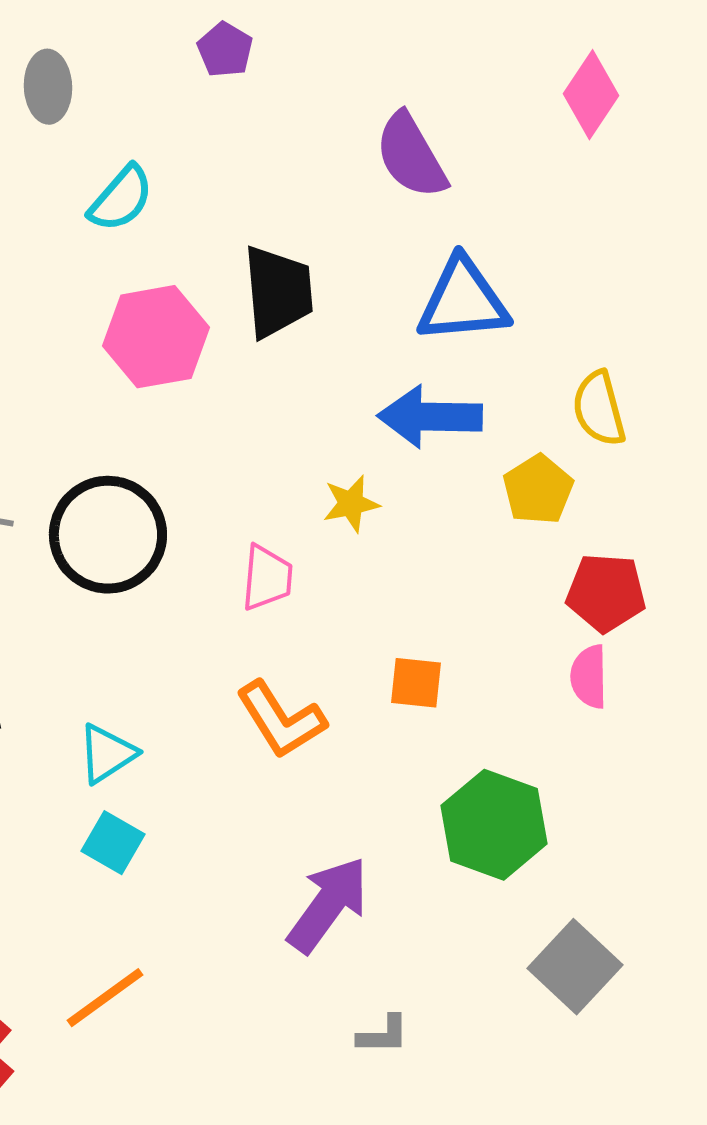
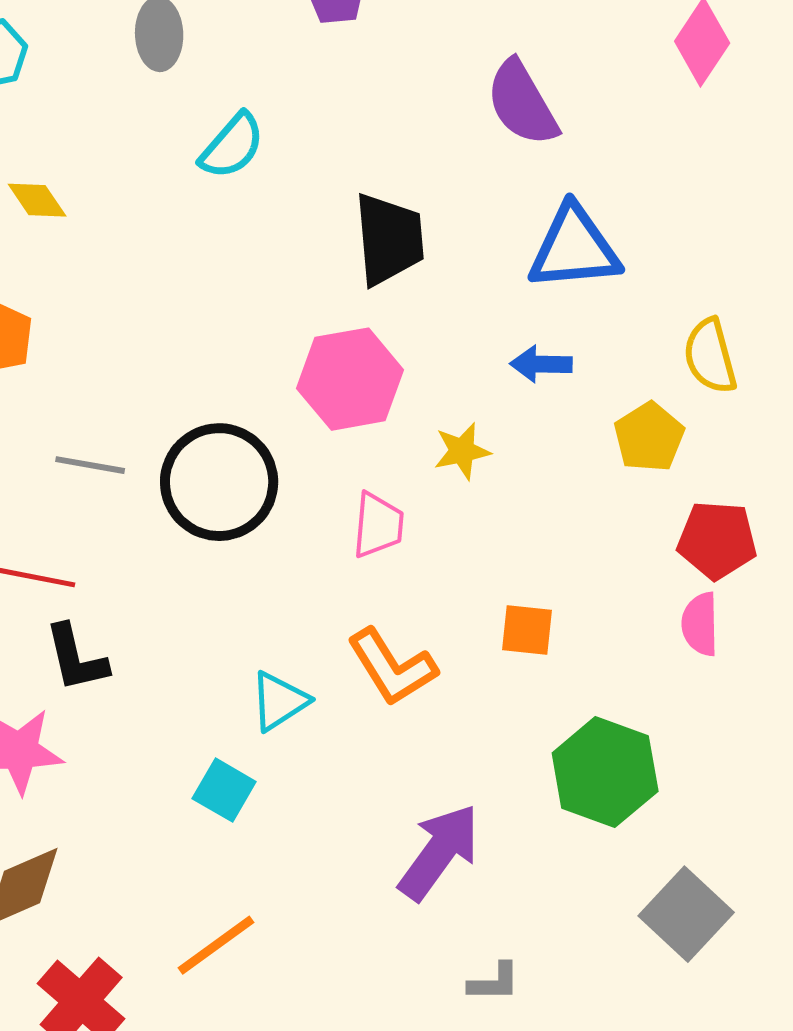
pink hexagon: (156, 337) -> (350, 379), moved
blue arrow: (430, 417) -> (541, 364), size x0.6
cyan triangle: (107, 754) -> (279, 701), moved

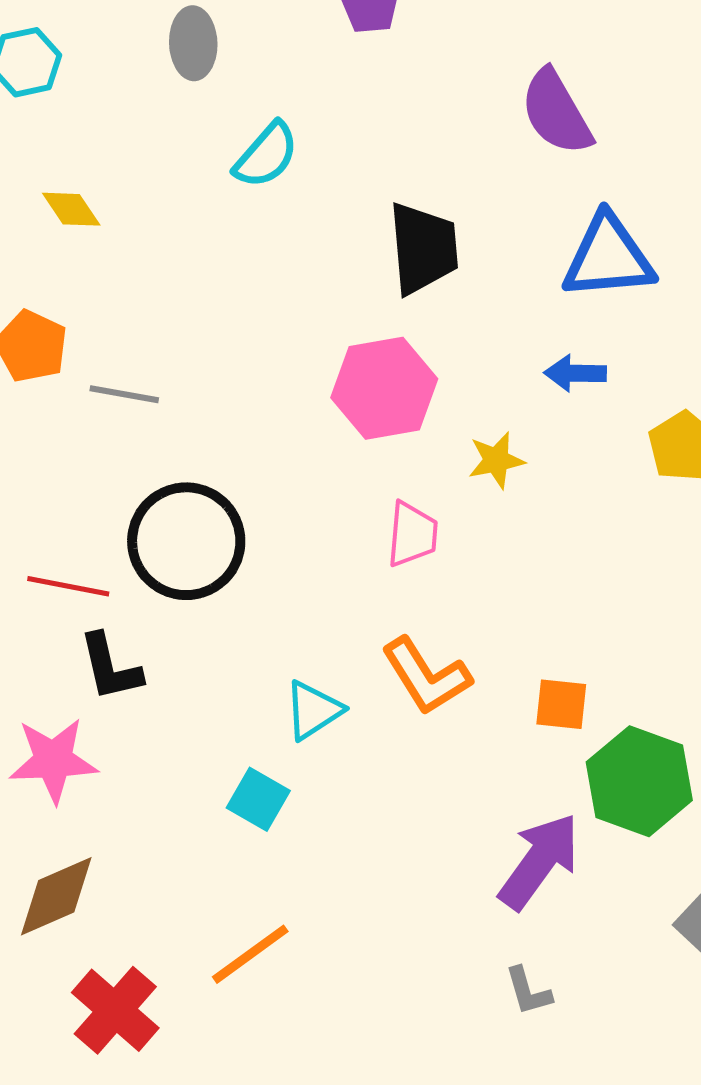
gray line: (90, 465) -> (124, 394), moved
black circle: (219, 482) -> (186, 541), moved
orange square: (527, 630) -> (561, 704), moved
purple arrow: (439, 852) -> (539, 861), moved
gray L-shape: (494, 982) -> (528, 991), turned 74

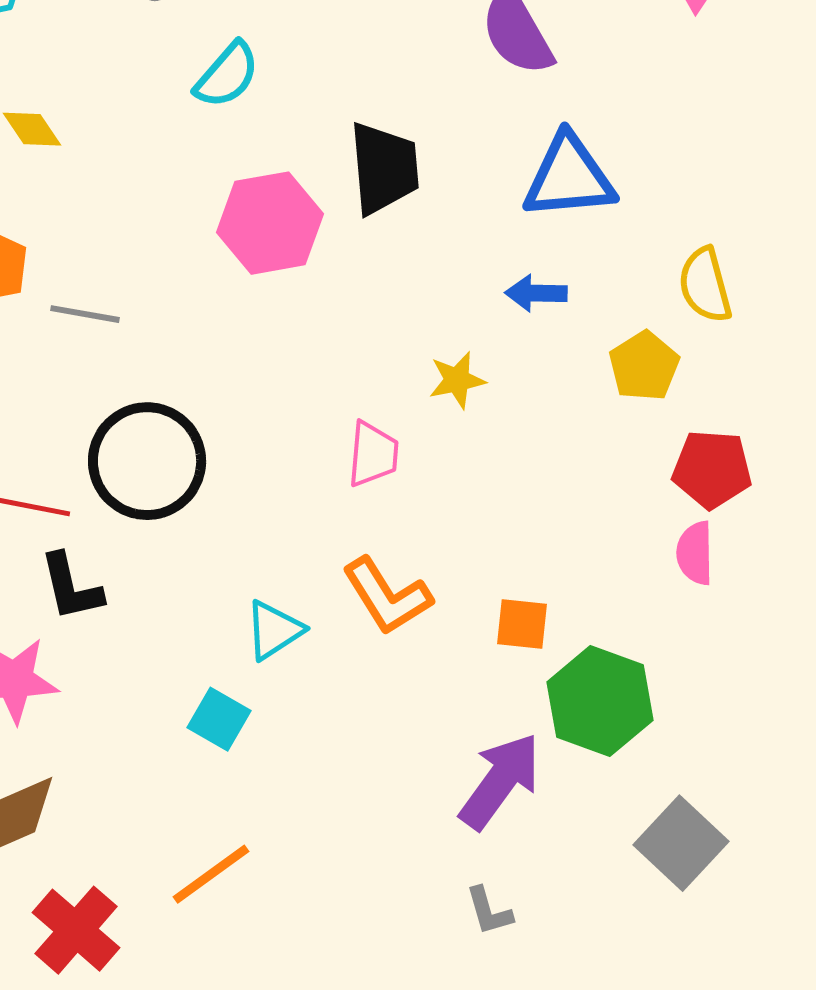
pink hexagon: (384, 388) -> (270, 223), moved

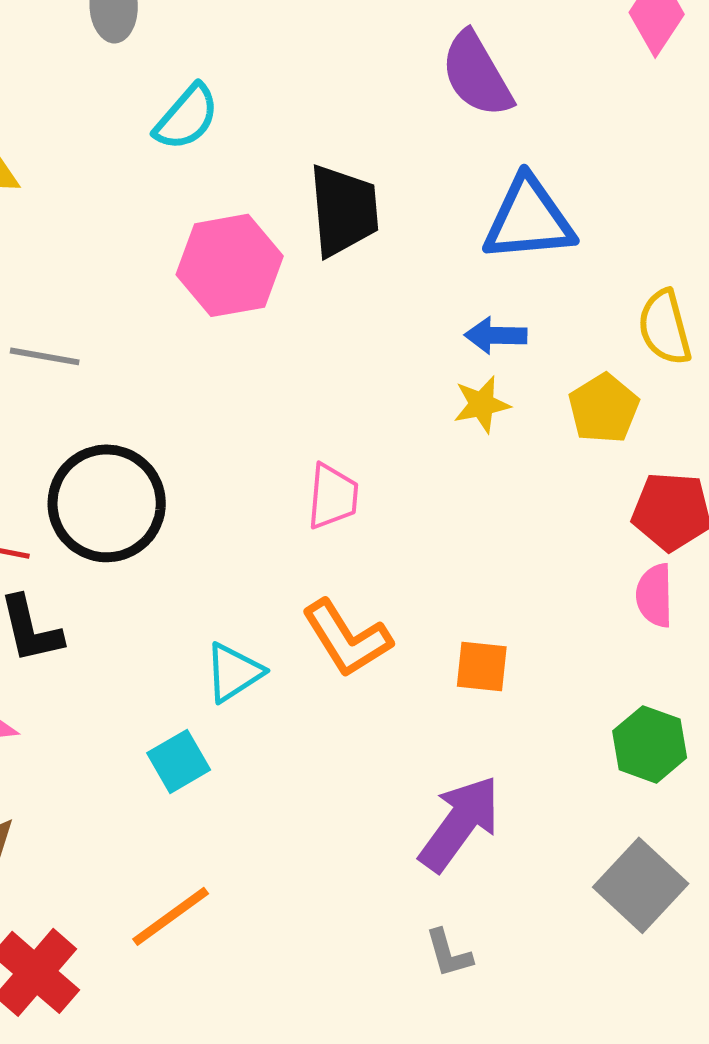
yellow star: (457, 380) -> (482, 404), moved
green hexagon: (600, 701) -> (650, 744), moved, size x0.7
cyan square: (219, 719) -> (179, 761), turned 30

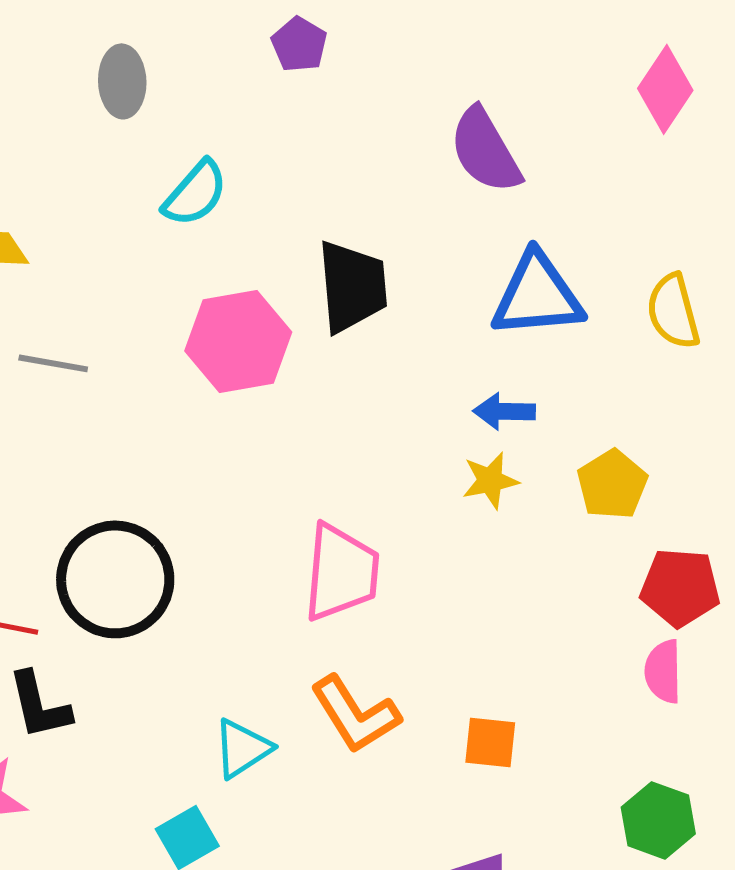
yellow semicircle: (665, 327) -> (673, 311), moved
gray line: (45, 356) -> (53, 363), moved
pink trapezoid: (333, 496) -> (341, 572), size x1.5

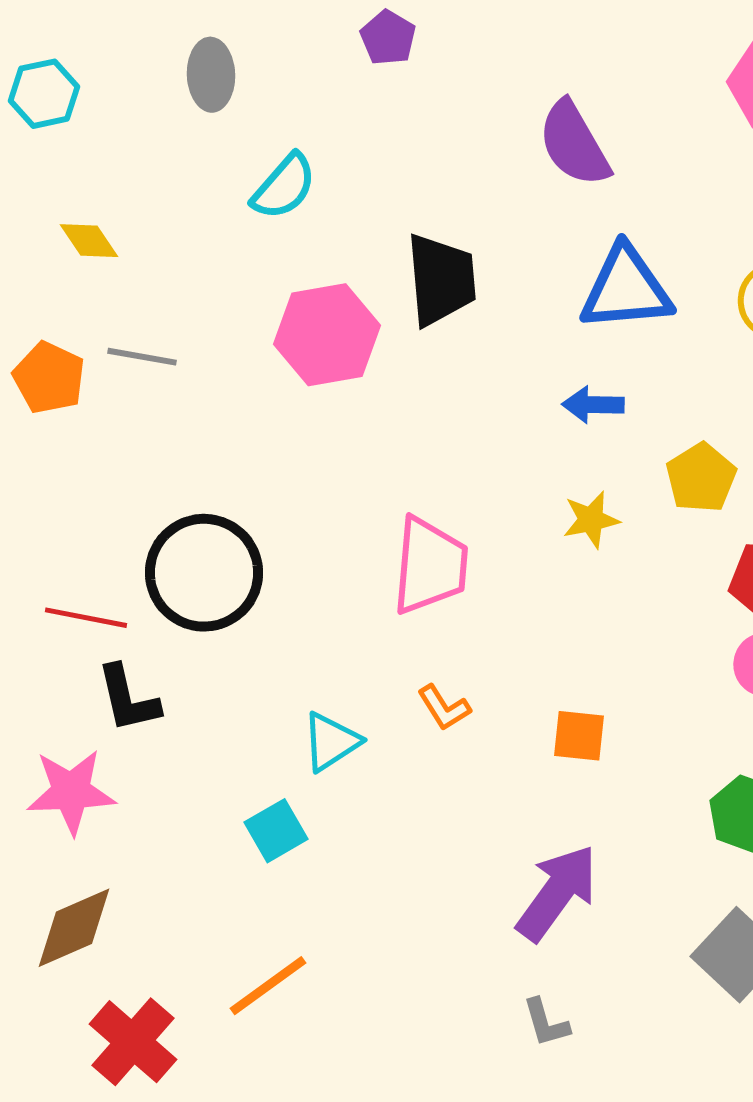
yellow star: (490, 480) -> (591, 520), moved
orange L-shape: (355, 714) -> (444, 708), size x0.6

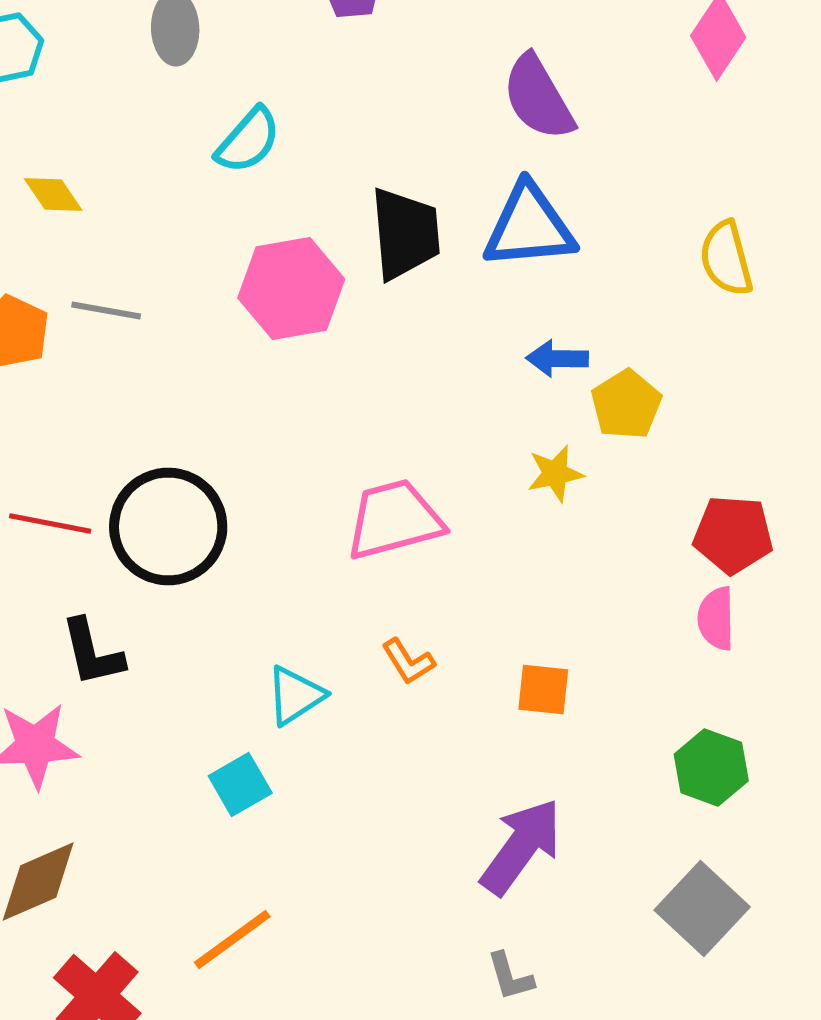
blue triangle: (626, 289) -> (529, 226), moved
yellow pentagon: (701, 478) -> (626, 404), moved
pink trapezoid: (430, 566) -> (394, 520), turned -110
red line: (86, 618) -> (50, 524), moved

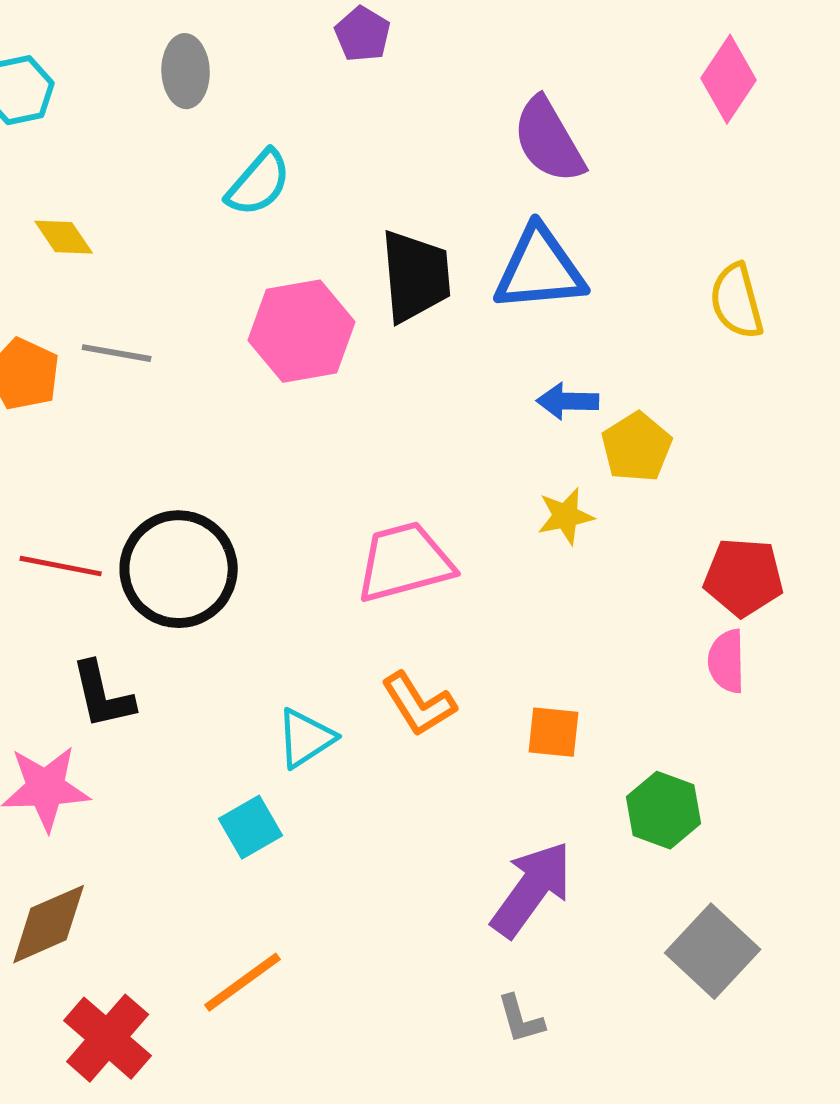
orange L-shape: (408, 662) -> (419, 704), size x1.4
green hexagon: (711, 768) -> (664, 810), moved

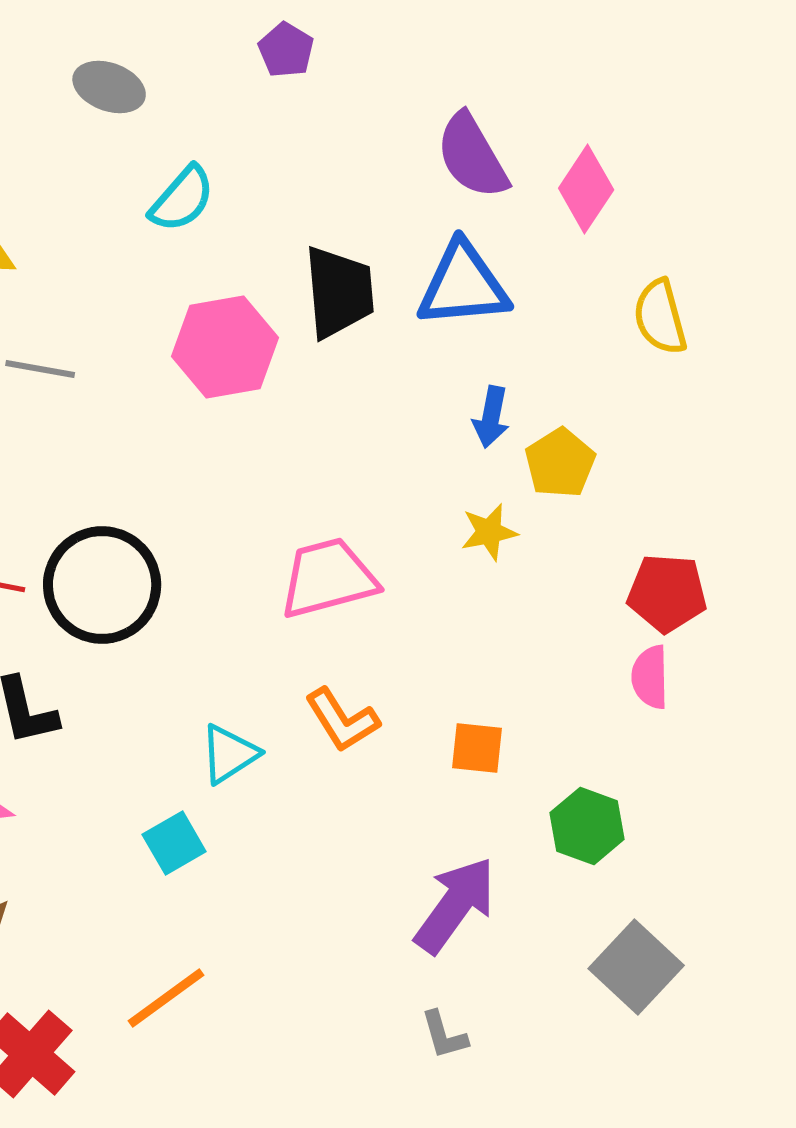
gray ellipse: (186, 71) -> (109, 87), turned -68
pink diamond: (729, 79) -> (586, 189), moved
blue arrow: (568, 401) -> (491, 417), turned -80

